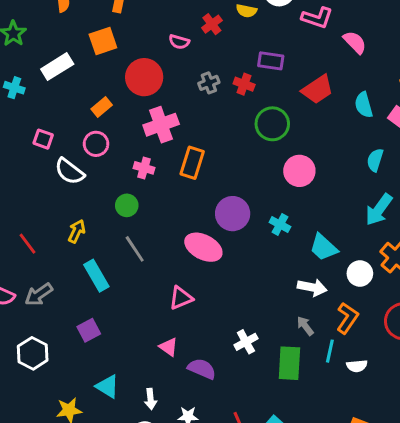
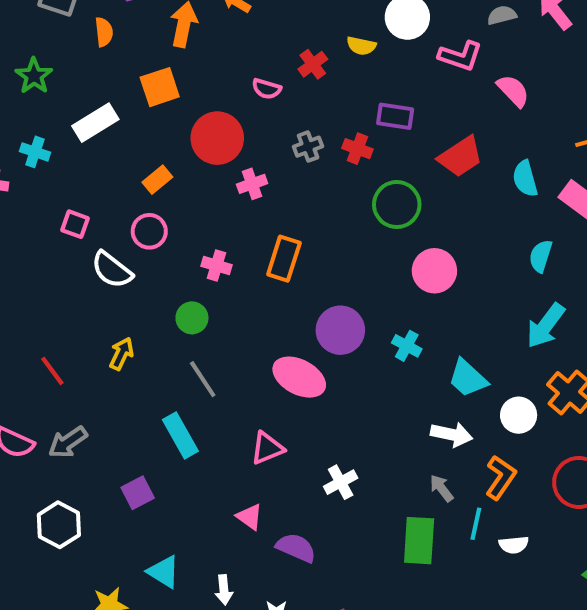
pink cross: (161, 125) -> (252, 184), moved, size x0.6
cyan rectangle: (96, 276) -> (180, 435), moved
white cross: (246, 342) -> (341, 482), moved

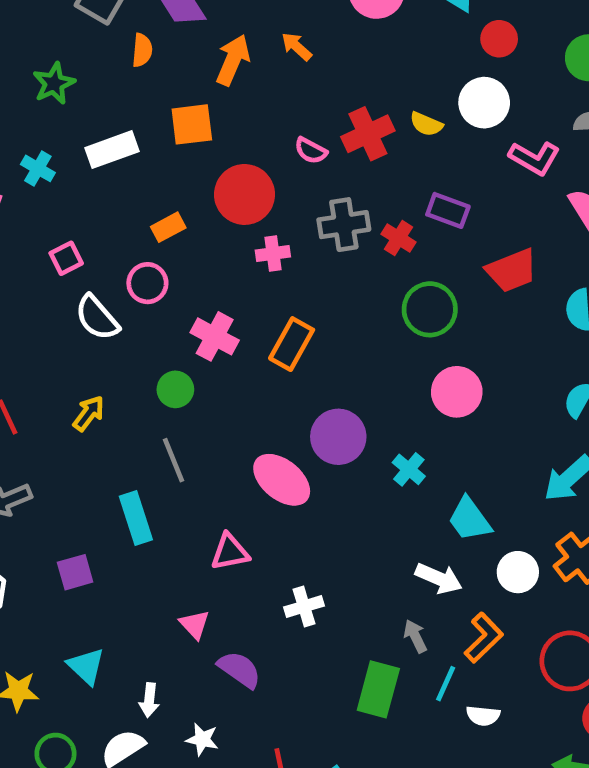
red cross: (313, 64) -> (368, 134), size x1.5
gray cross: (308, 147) -> (344, 225), size x1.5
pink square: (75, 224) -> (66, 258), turned 32
pink cross: (216, 265) -> (215, 336), size x1.4

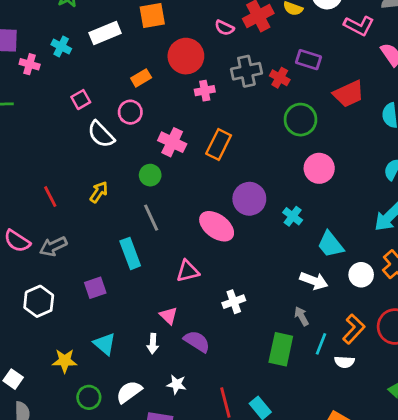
orange L-shape: (484, 638) -> (354, 329), moved
white arrow: (149, 700) -> (153, 344), moved

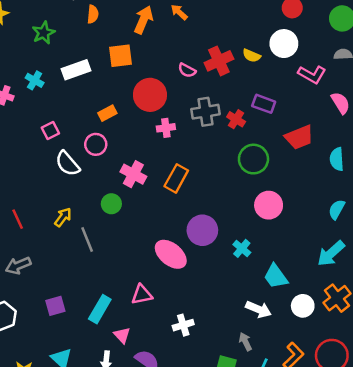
gray line: (151, 218) -> (87, 240), moved
cyan rectangle: (130, 253) -> (100, 309), moved, turned 48

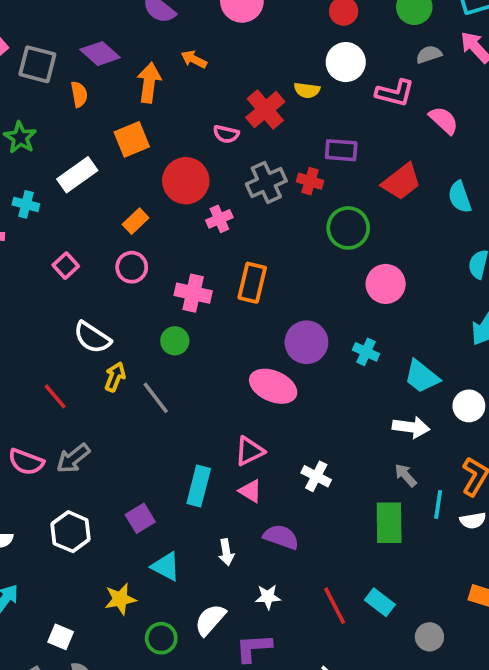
white semicircle: (68, 164) -> (92, 337), moved
purple square: (55, 306) -> (140, 518), moved
white cross: (183, 325) -> (316, 476), turned -30
pink triangle: (122, 335) -> (250, 491), moved

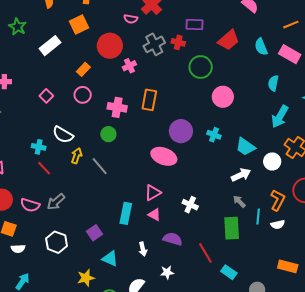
cyan cross: (26, 204) -> (39, 147), moved
white arrow: (411, 427) -> (241, 175), turned -30
red line: (335, 606) -> (205, 253), moved

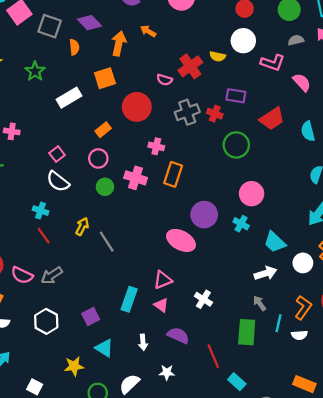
pink cross: (129, 66) -> (156, 146), moved, turned 32
pink circle: (223, 97) -> (252, 194), moved
green circle: (108, 134) -> (105, 187), moved
white semicircle: (63, 135) -> (58, 181), moved

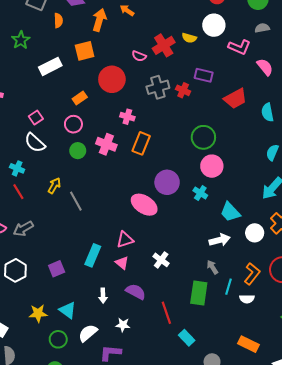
green circle: (236, 145) -> (203, 137), moved
cyan triangle: (104, 348) -> (68, 310), moved

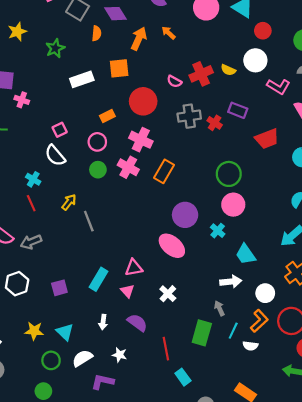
pink cross: (127, 117) -> (141, 140), moved, size x1.5
pink ellipse: (144, 205) -> (172, 246), moved
white circle: (255, 233) -> (265, 293), moved

